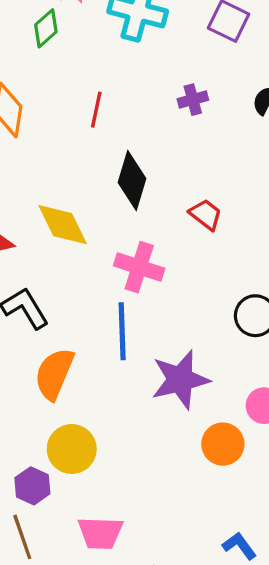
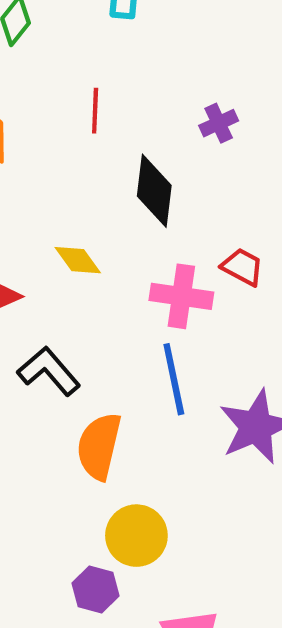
purple cross: (193, 100) -> (219, 123), moved
red trapezoid: (206, 214) -> (242, 267), moved
yellow diamond: (63, 225) -> (78, 260), size x0.7

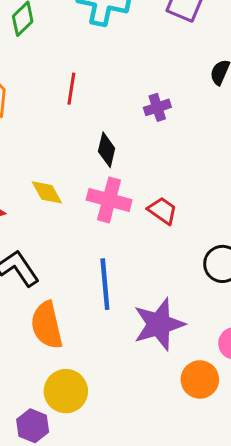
black diamond: (154, 191) -> (107, 150), size x0.7
pink cross: (181, 296) -> (109, 200), moved
orange semicircle: (99, 446) -> (47, 325), turned -33

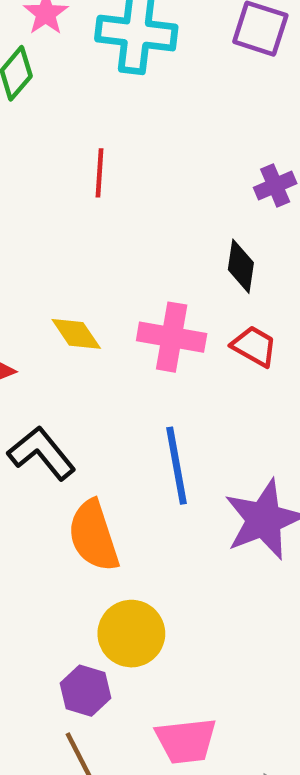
purple cross: (157, 107) -> (275, 185), moved
black diamond: (107, 150) -> (241, 266), moved

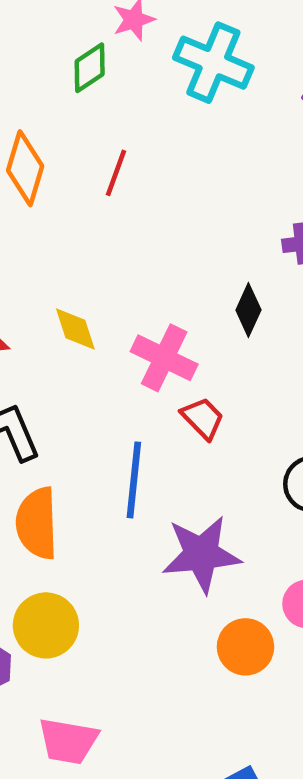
red line: (99, 173) -> (116, 173), moved
red trapezoid: (254, 346) -> (203, 418), moved

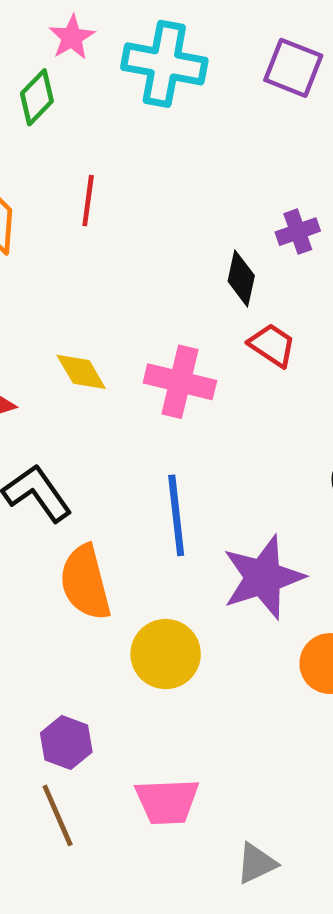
black diamond: (248, 310) -> (241, 278), moved
red trapezoid: (203, 418) -> (272, 345), moved
yellow circle: (46, 625) -> (166, 654), moved

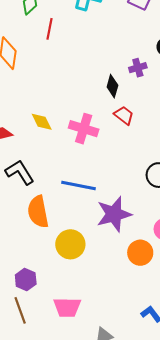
red line: (88, 201) -> (50, 29), moved
blue line: (176, 515) -> (79, 185), turned -76

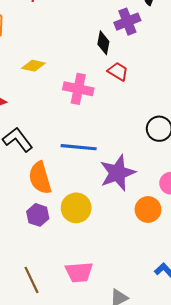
purple cross: (138, 68) -> (127, 22), size x1.4
yellow diamond: (42, 122) -> (33, 66), moved, turned -45
purple hexagon: (26, 279) -> (38, 215), moved

